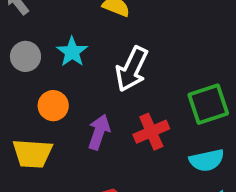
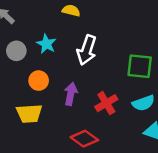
green square: (208, 104) -> (140, 66), turned 32
red cross: (151, 132) -> (106, 103), moved

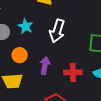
red cross: (106, 103) -> (73, 72), turned 30

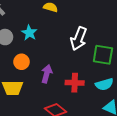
white arrow: (57, 31) -> (79, 39), moved

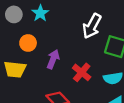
red cross: (75, 83) -> (82, 72), turned 30

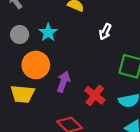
white arrow: (92, 26) -> (105, 32), moved, size x0.6
orange circle: (28, 43) -> (36, 65), size x1.5

